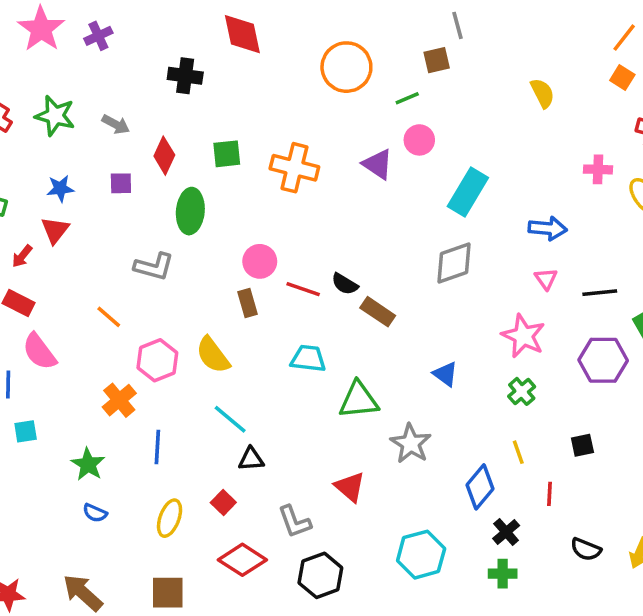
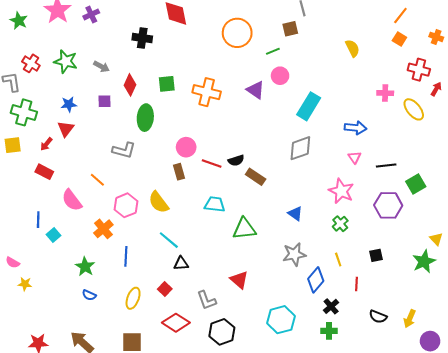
black semicircle: (345, 284) -> (236, 160), turned -49
pink semicircle: (39, 352) -> (72, 200), moved
cyan square: (26, 431) -> (53, 235), moved, turned -32
gray star: (411, 444) -> (294, 254), moved, turned 30

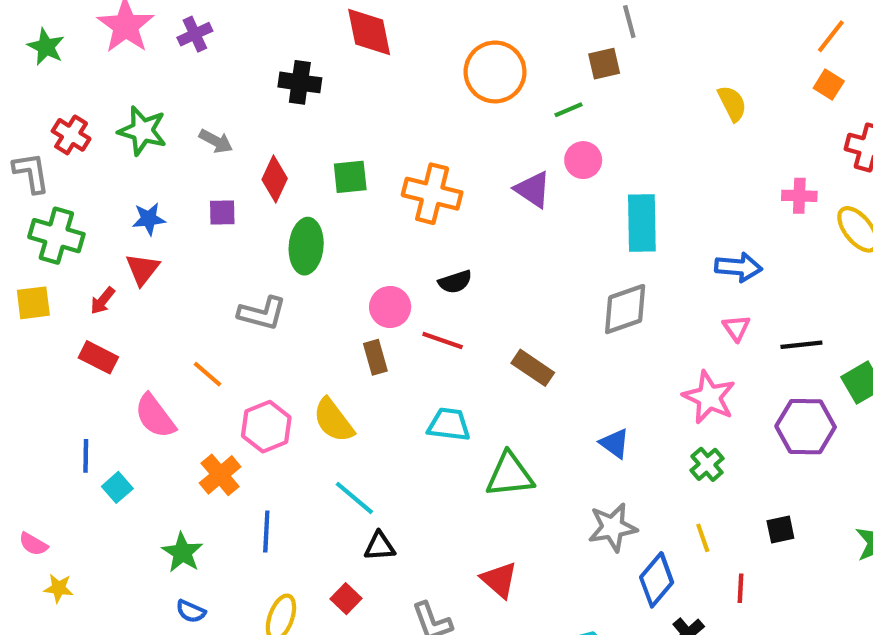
cyan rectangle: (309, 106) -> (642, 223), turned -32
black semicircle: (236, 160) -> (455, 282), moved

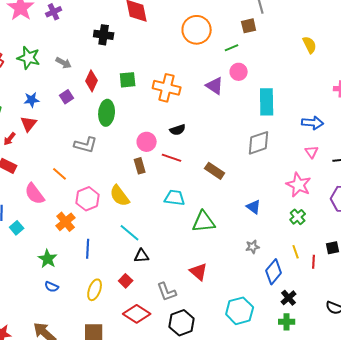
purple square: (222, 213) -> (67, 97), turned -32
gray star: (613, 527) -> (253, 247), size x0.6
red line: (741, 588) -> (314, 262), moved

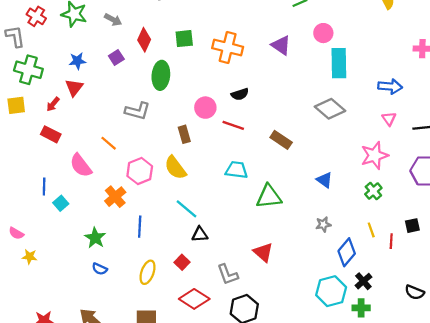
pink circle: (239, 72) -> (323, 33), moved
gray diamond: (259, 143) -> (330, 109), turned 60
brown rectangle: (140, 166) -> (184, 134), moved
pink star: (299, 185) -> (375, 155), turned 30
cyan hexagon: (240, 311) -> (331, 291), moved

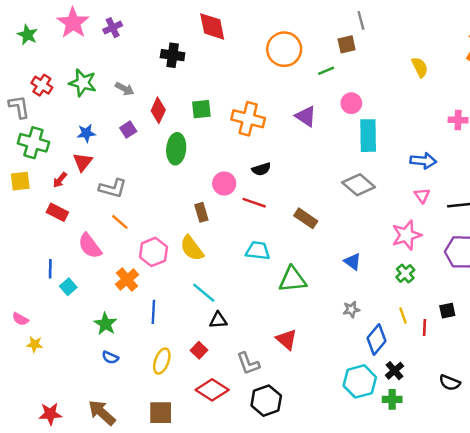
gray L-shape: (137, 111) -> (113, 188), moved

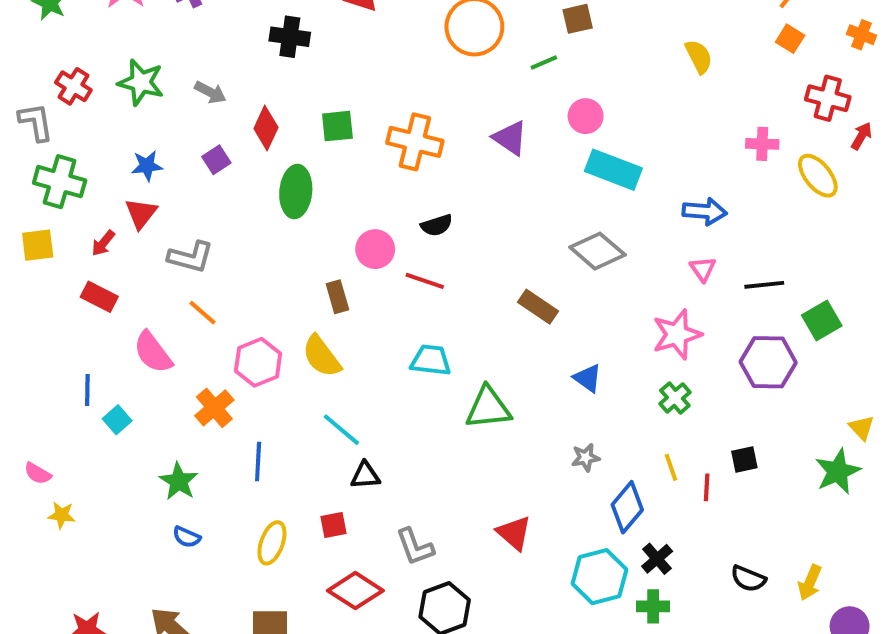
cyan rectangle: (368, 136) -> (613, 170), turned -68
brown rectangle: (306, 218) -> (538, 307), moved
red triangle: (287, 339) -> (514, 533), moved
red square: (199, 350) -> (333, 525), turned 35

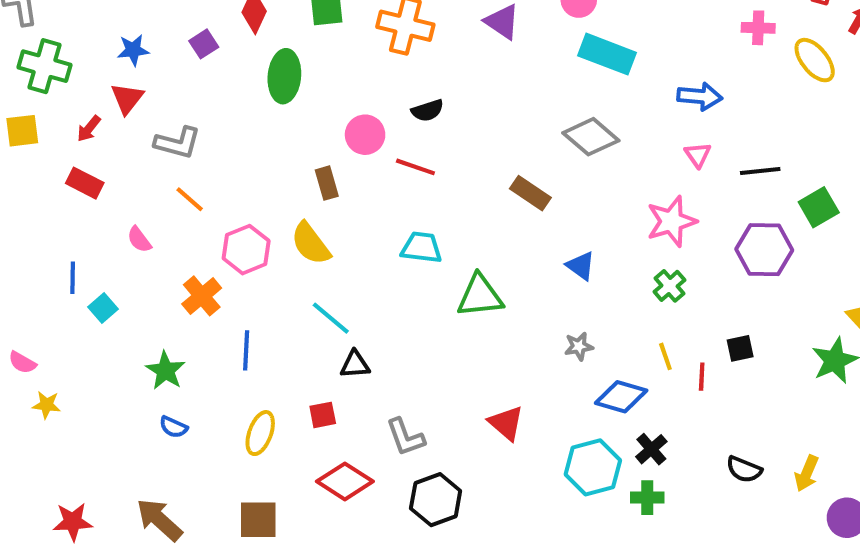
pink semicircle: (153, 352) -> (139, 240), size x0.6
blue diamond: (627, 507) -> (621, 397), turned 66

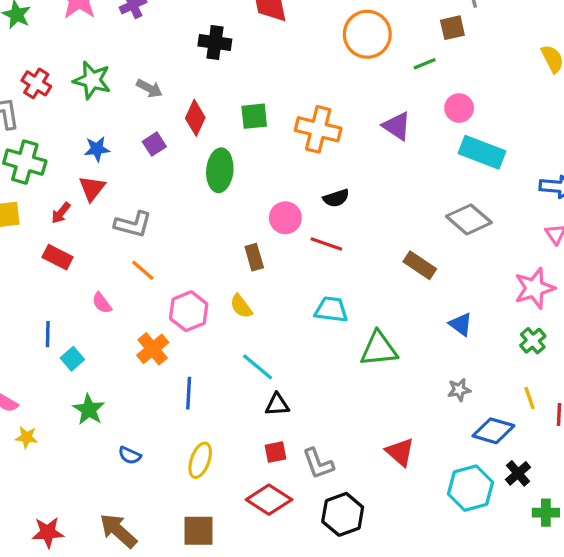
yellow semicircle: (311, 244) -> (241, 306), size x0.7
green star: (165, 371) -> (89, 409), moved
red square: (323, 415) -> (276, 452), moved
green cross: (647, 498) -> (546, 513), moved

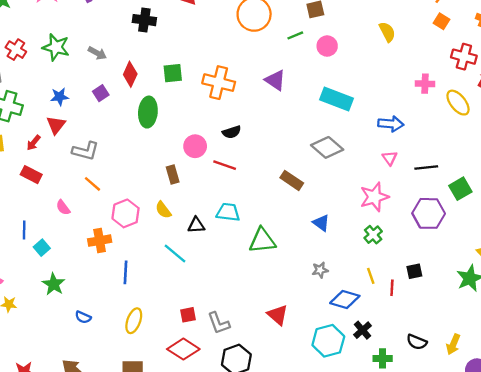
pink circle: (459, 108) -> (327, 46), moved
orange cross: (153, 349) -> (100, 241), turned 30
black triangle: (277, 405) -> (196, 225), moved

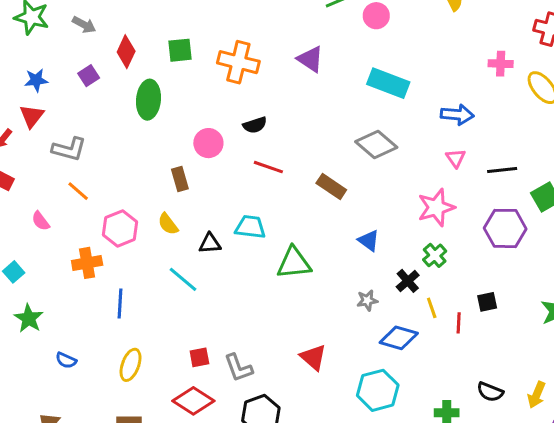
red line: (225, 165) -> (268, 167), moved
black cross: (363, 330) -> (408, 281), moved

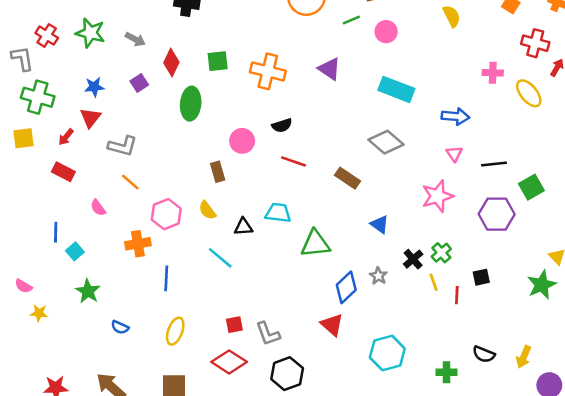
green cross: (435, 255) -> (441, 253), moved
gray star: (367, 300) -> (378, 276), turned -30
blue diamond: (399, 338) -> (346, 287), moved, turned -60

